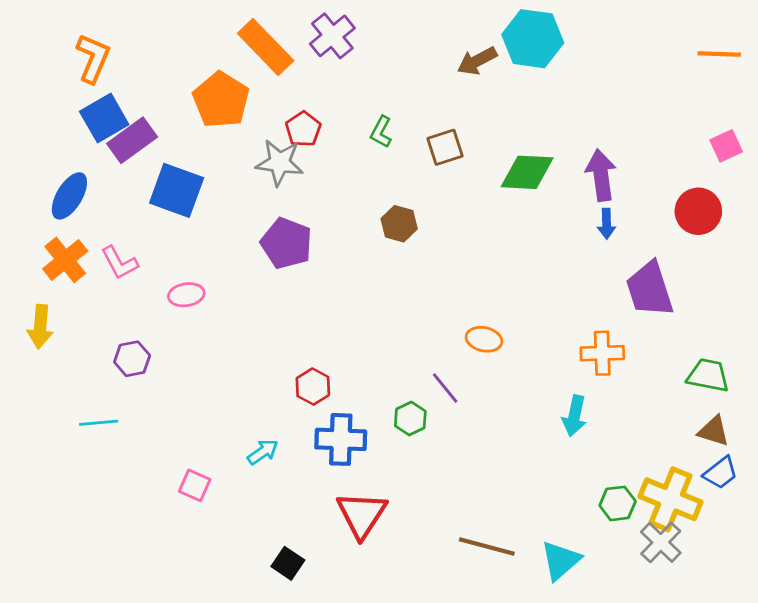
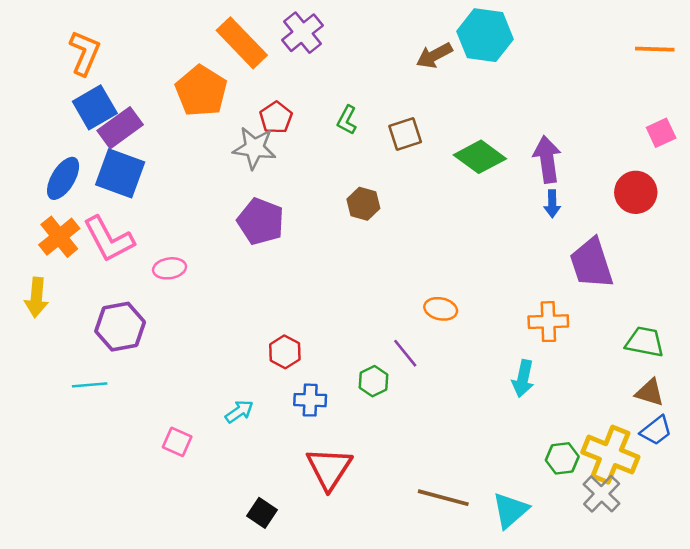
green diamond: (527, 172) -> (480, 157), turned 33
blue square: (177, 190) -> (120, 173), moved
pink L-shape: (119, 263) -> (109, 239), size x1.5
purple hexagon: (132, 359) -> (120, 327), size x1.5
blue cross: (341, 439) -> (310, 400), size x0.7

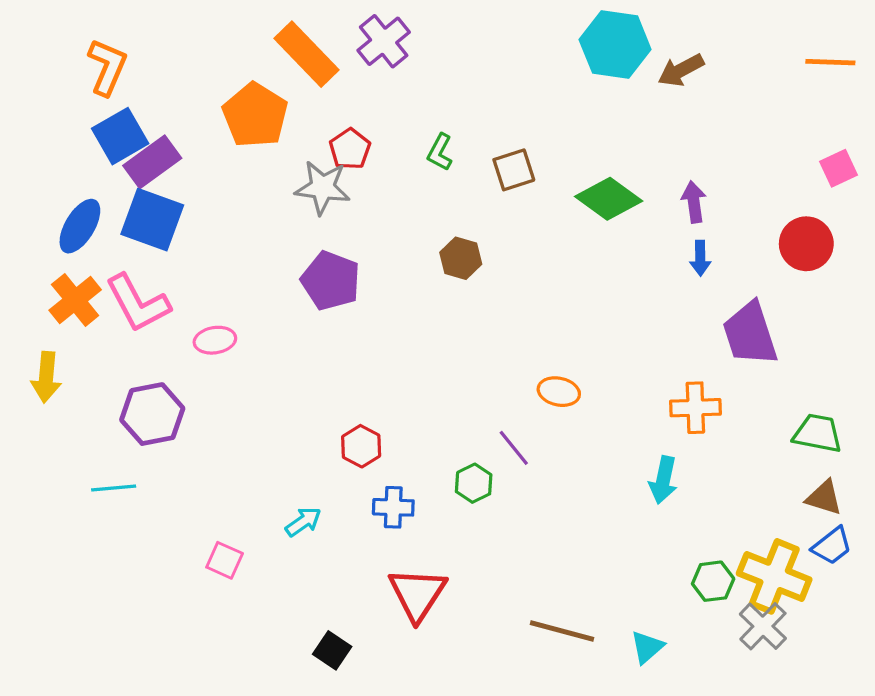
brown arrow: (434, 55) -> (681, 70), moved
purple arrow: (547, 159) -> (694, 202), size x0.7
cyan triangle: (510, 510) -> (647, 647), size x0.7

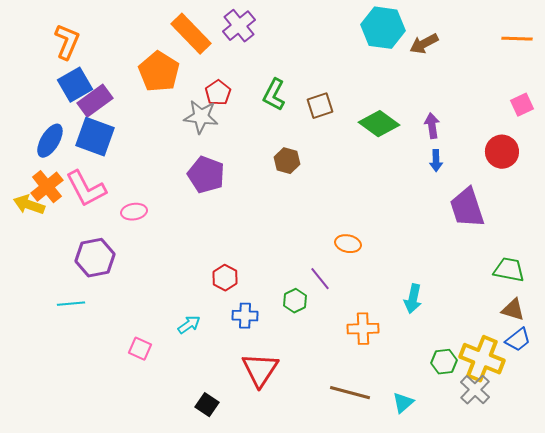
green L-shape: (440, 152) -> (274, 95), size x1.4
yellow arrow: (46, 377) -> (29, 205), moved, turned 104
orange cross: (695, 408) -> (363, 329), moved

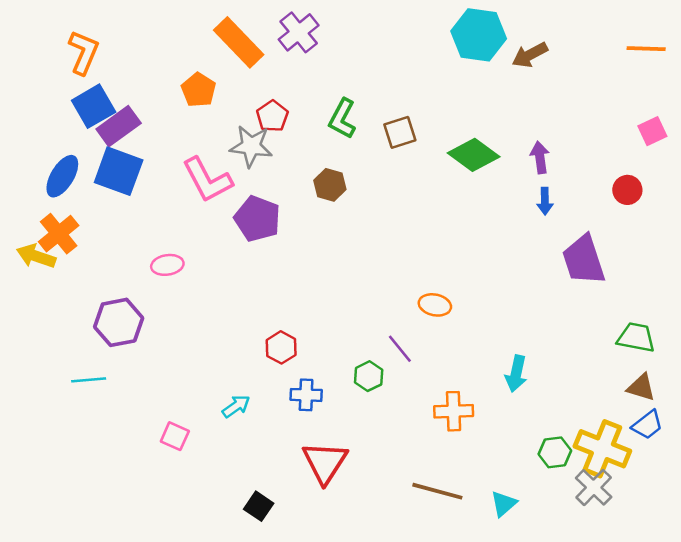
orange pentagon: (159, 72) -> (199, 90), size x0.7
red circle: (502, 152) -> (627, 190), size x0.7
brown hexagon: (287, 161) -> (330, 185), moved
pink L-shape: (86, 189) -> (207, 180), moved

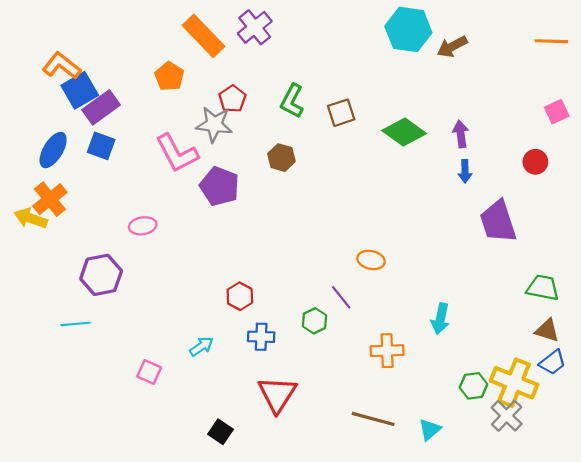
orange L-shape: (84, 52) -> (62, 66), moved, turned -75
blue square: (119, 171) -> (101, 146), size x0.7

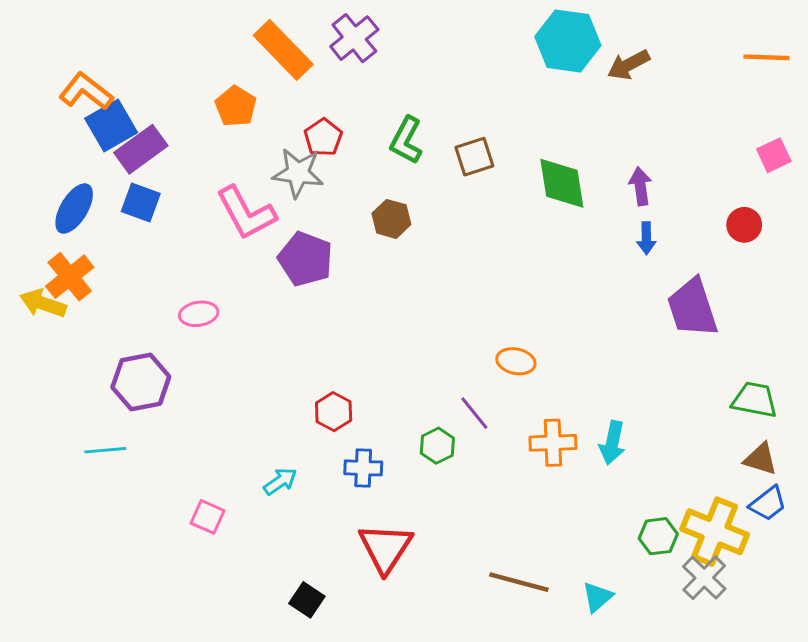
green diamond: (404, 132) -> (562, 183), turned 45
orange cross: (387, 351) -> (553, 443), moved

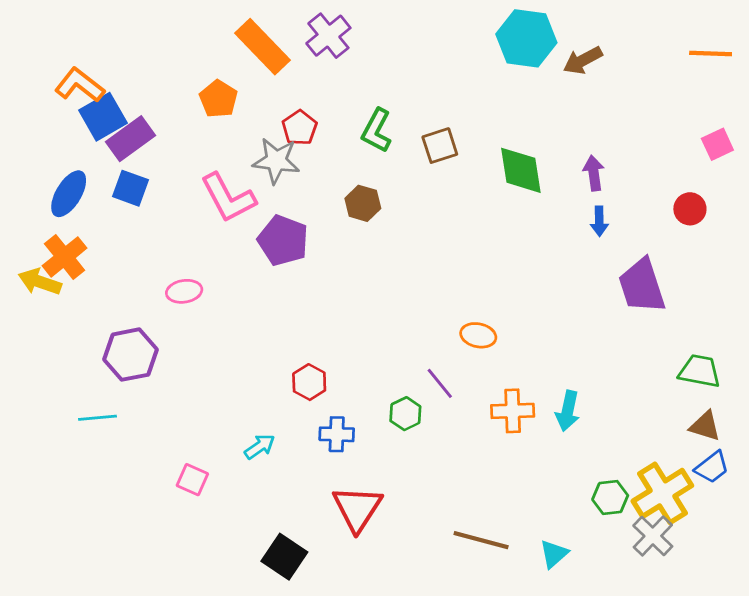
yellow cross: (715, 532) -> (662, 493), turned 36
black square: (307, 600) -> (284, 557), size x1.4

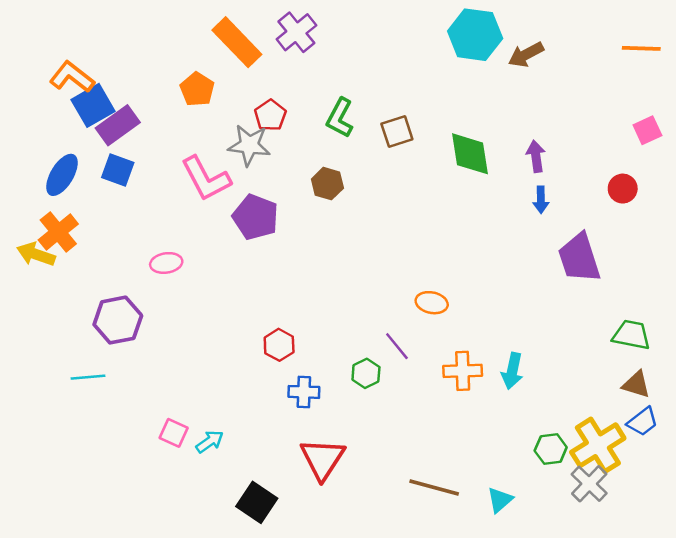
cyan arrow: (260, 447) -> (210, 442), moved

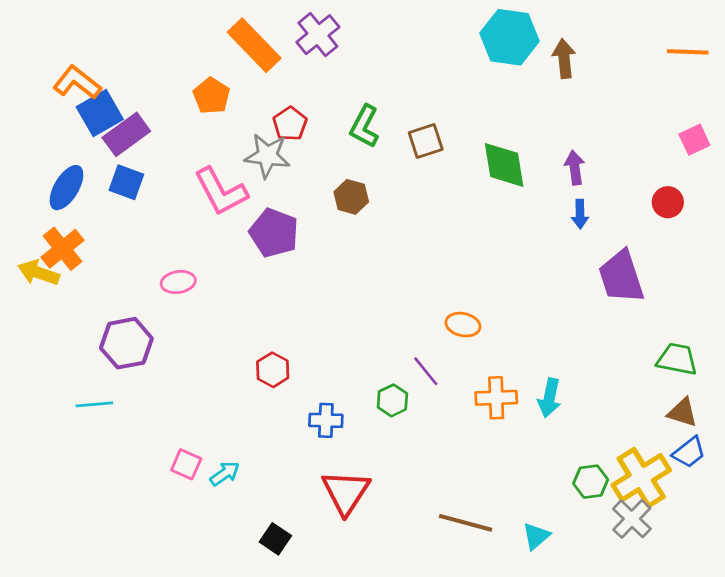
brown arrow: (526, 55) -> (564, 59), turned 112
red hexagon: (279, 345) -> (273, 370), moved
black square: (257, 502) -> (275, 539), size x0.7

